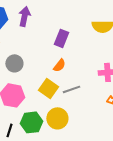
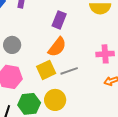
orange semicircle: (59, 65) -> (57, 47), size x1.5
yellow square: (48, 88) -> (46, 70), turned 30

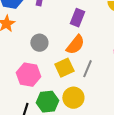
gray circle: (12, 45) -> (39, 43), moved
gray line: (69, 71) -> (87, 69), turned -48

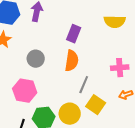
orange semicircle: (75, 45) -> (72, 61), turned -30
yellow square: (64, 68) -> (96, 105), moved, turned -30

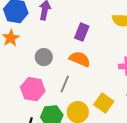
orange semicircle: (72, 61) -> (80, 59), turned -75
gray line: (84, 85) -> (65, 84), moved

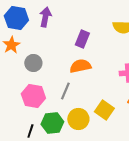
gray circle: (44, 57) -> (33, 63), moved
orange semicircle: (80, 59) -> (80, 66), turned -35

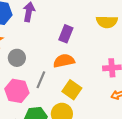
gray line: (65, 91) -> (41, 80), moved
yellow square: (104, 110) -> (72, 90), moved

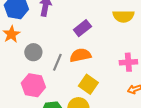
purple rectangle: (66, 34) -> (82, 28), turned 30
gray line: (41, 80) -> (57, 62), moved

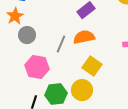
gray circle: (33, 52) -> (27, 35), moved

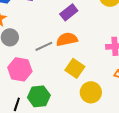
gray line: (61, 44) -> (44, 46), turned 42
yellow circle: (82, 90) -> (91, 92), moved

